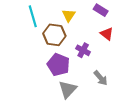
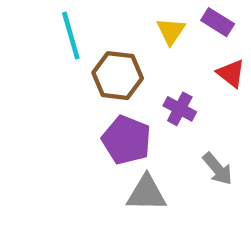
yellow triangle: (69, 15) -> (171, 31), moved
gray triangle: (68, 89) -> (146, 193), turned 48

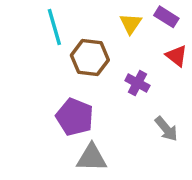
purple pentagon: (126, 140) -> (75, 117), moved
gray triangle: (146, 193) -> (92, 158), moved

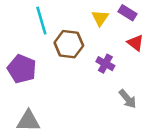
purple pentagon: (75, 117) -> (22, 69), moved
gray triangle: (92, 158) -> (28, 121), moved

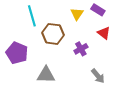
purple cross: (105, 64) -> (81, 49), turned 32
gray triangle: (28, 121) -> (46, 75), moved

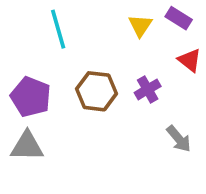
brown hexagon: (53, 34) -> (96, 91), moved
gray triangle: (46, 75) -> (27, 146), moved

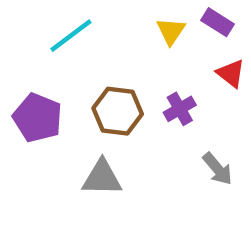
cyan line: (58, 29) -> (71, 36), turned 69
gray triangle: (27, 146) -> (102, 178), moved

